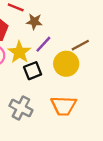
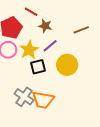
brown line: (80, 45) -> (81, 30), moved
orange trapezoid: (64, 106) -> (43, 100), moved

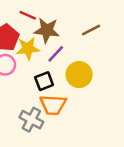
brown star: (45, 26) -> (47, 30), size x1.5
yellow star: (29, 50) -> (28, 49), moved, turned 30
orange trapezoid: (43, 100) -> (53, 105), moved

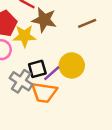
purple line: (56, 54) -> (52, 73), moved
gray cross: (31, 120) -> (21, 81), moved

